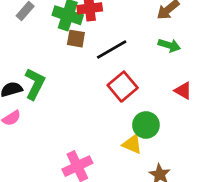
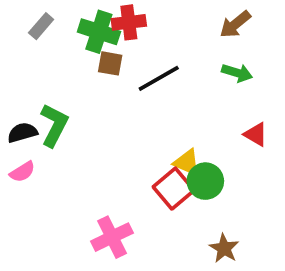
red square: (123, 87) -> (174, 189), moved
yellow triangle: (132, 144) -> (187, 162), moved

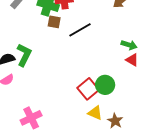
green arrow: (237, 73) -> (129, 45), moved
yellow triangle: (187, 162) -> (95, 113), moved
pink cross: (112, 237) -> (31, 118), moved

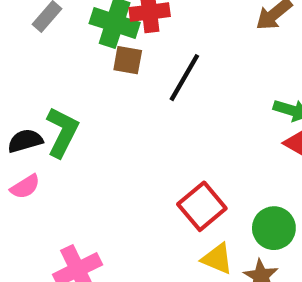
black line: (80, 30) -> (184, 78), turned -30
green circle: (105, 85) -> (274, 228), moved

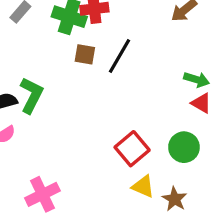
brown square: (128, 60) -> (85, 54), moved
green circle: (274, 228) -> (184, 147), moved

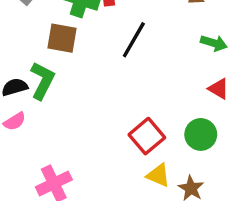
brown square: (85, 54) -> (62, 38), moved, size x1.4
green arrow: (197, 80) -> (214, 43), moved

